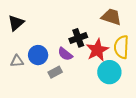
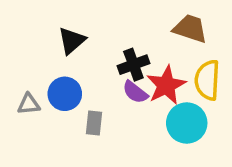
black triangle: (16, 23) -> (72, 41), moved
purple semicircle: (65, 54) -> (135, 92), moved
gray rectangle: (55, 72) -> (94, 123), turned -56

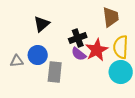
brown trapezoid: (190, 29) -> (111, 17), turned 65
gray rectangle: (94, 123) -> (55, 72), size x1.5
cyan circle: (187, 123) -> (121, 72), moved

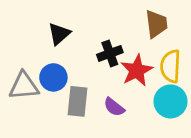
purple semicircle: (79, 54) -> (114, 107), moved
gray triangle: (17, 61) -> (24, 86), size x1.6

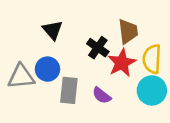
brown trapezoid: (156, 24) -> (128, 31), moved
black triangle: (59, 34) -> (53, 30), turned -30
black cross: (110, 53) -> (98, 48), turned -35

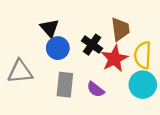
blue circle: (47, 69) -> (58, 48), moved

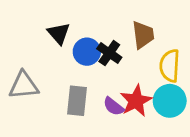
blue circle: (58, 48) -> (87, 52), moved
red star: (114, 59) -> (136, 101), moved

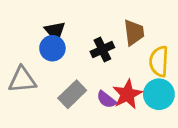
blue circle: (87, 52) -> (52, 48), moved
black cross: (109, 53) -> (102, 50), turned 30
gray rectangle: (77, 101) -> (72, 94), turned 40

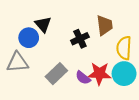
blue circle: (52, 48) -> (29, 38), moved
red star: (127, 94) -> (99, 74), turned 30

